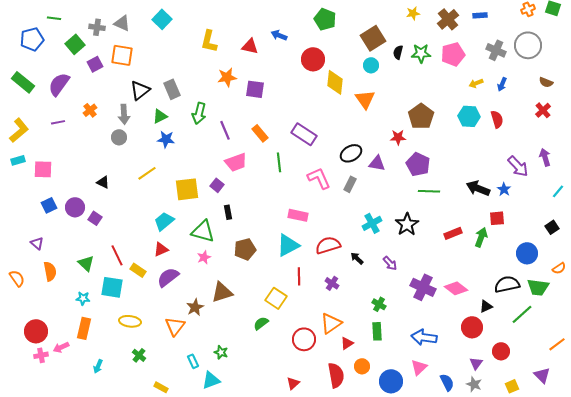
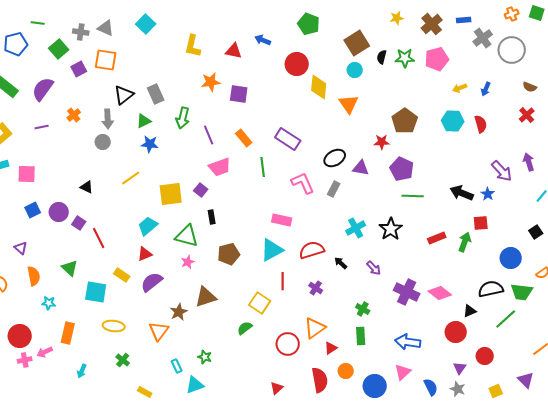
gray cross: (496, 50) -> (483, 38), moved, turned 30
red line: (117, 255) -> (99, 238), moved
cyan star: (83, 298) -> (49, 303), moved

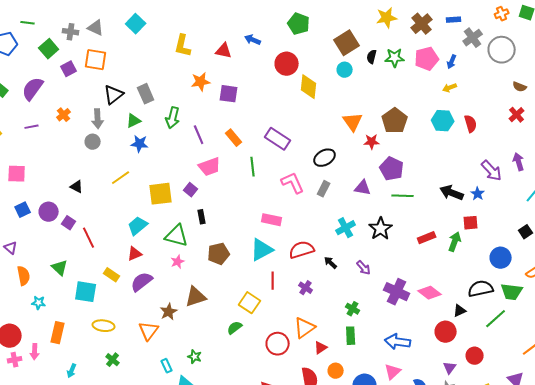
yellow star: (397, 18) -> (387, 18), size x1.5
blue arrow: (486, 89) -> (452, 62), moved
orange triangle: (349, 104) -> (353, 122), moved
purple triangle: (361, 168) -> (363, 188), moved
pink arrow: (45, 352) -> (35, 352), turned -63

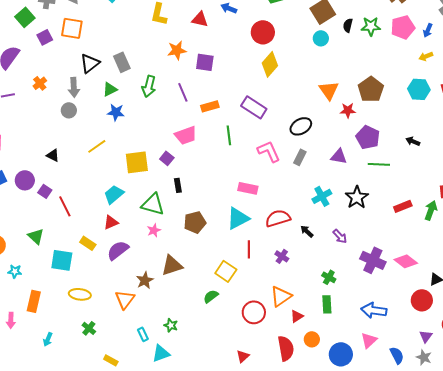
yellow diamond: (309, 87) -> (270, 64), moved, turned 35
purple line: (199, 135) -> (183, 92), moved
orange rectangle: (234, 138) -> (210, 106), turned -66
black arrow: (452, 193) -> (413, 141), moved, size x0.6

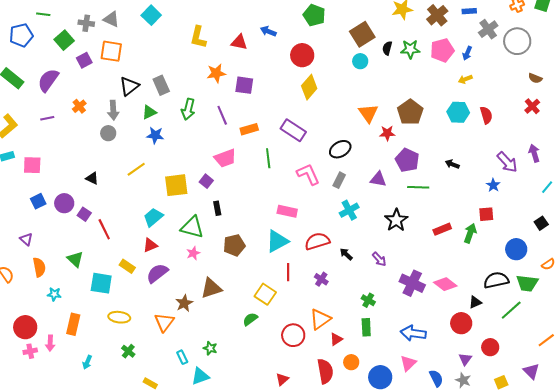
cyan cross: (322, 196) -> (349, 210), moved

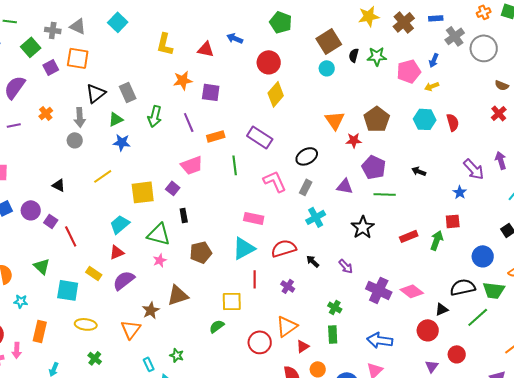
pink pentagon: (442, 50) -> (409, 71), moved
yellow square: (265, 294) -> (232, 301), turned -35

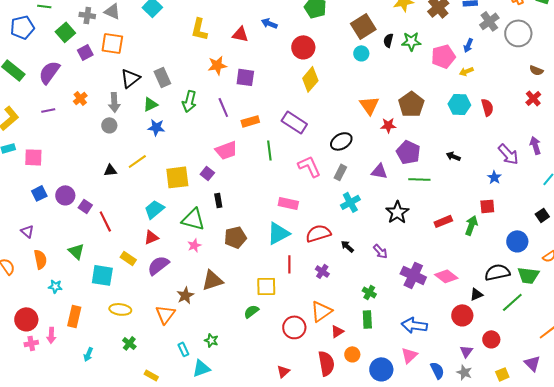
black triangle: (59, 185) -> (110, 170), moved, turned -32

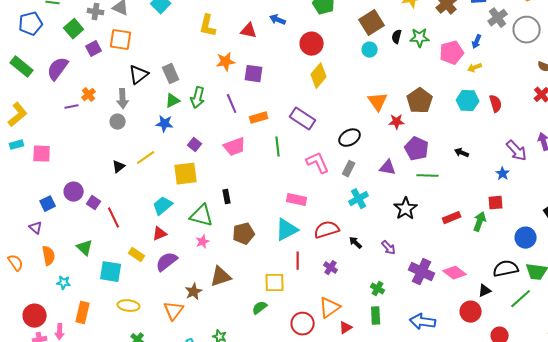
green triangle: (150, 104) -> (173, 101), moved
purple line: (48, 110) -> (72, 107), moved
black triangle: (110, 170) -> (119, 167), turned -32
purple square: (207, 173) -> (195, 145), moved
blue square: (39, 193) -> (48, 204), moved

